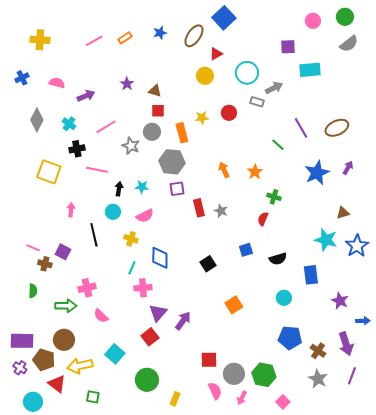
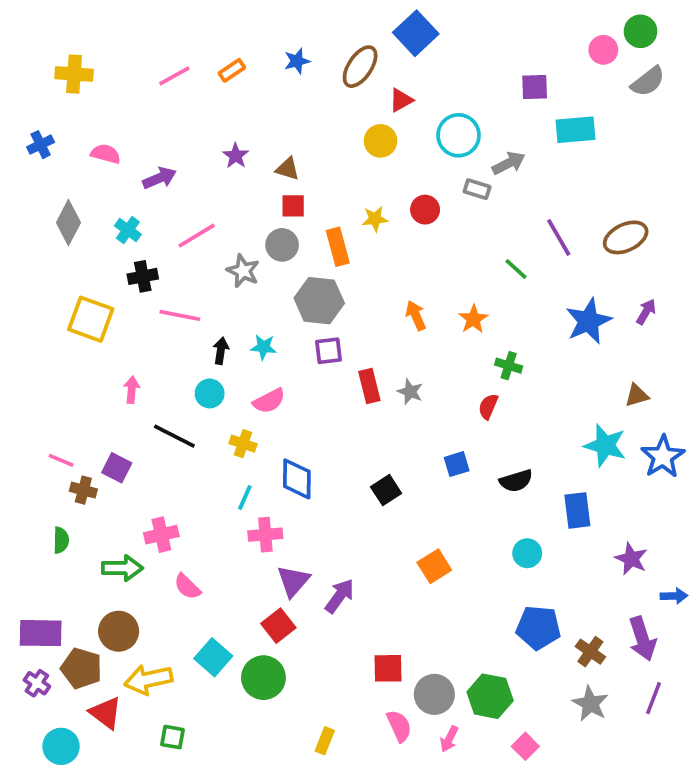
pink circle: (313, 21) -> (603, 50), moved
black line: (94, 235) -> (174, 436), turned -50
green circle: (147, 380) -> (263, 678), moved

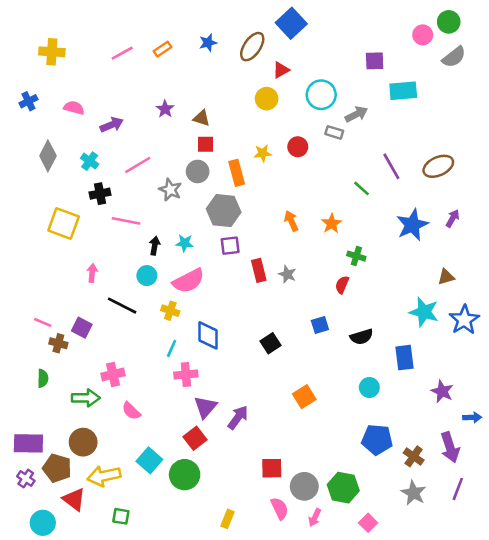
pink semicircle: (269, 401) -> (188, 281), size x1.4

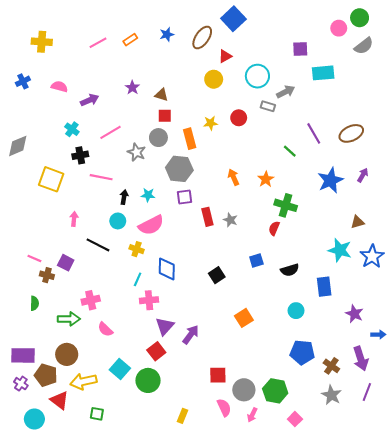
gray diamond: (48, 156) -> (18, 146), moved, turned 40
green cross: (356, 256) -> (286, 205), size x1.5

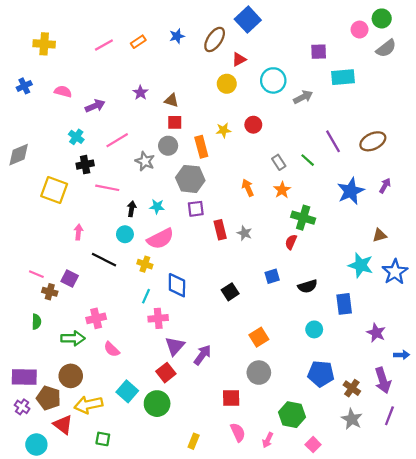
gray rectangle: (268, 106) -> (279, 162), moved, turned 40
gray circle: (244, 390) -> (259, 373), moved

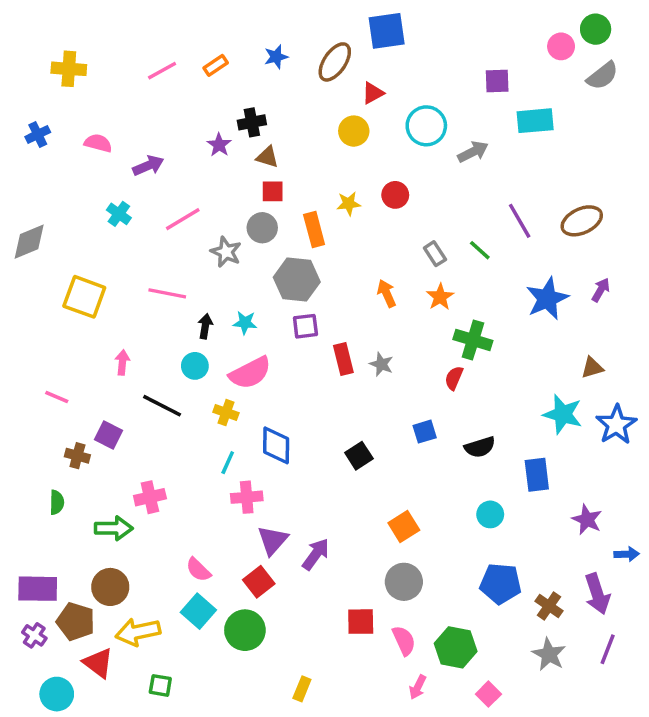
blue square: (248, 20) -> (387, 31), turned 35
black cross: (85, 165) -> (252, 122), moved
pink line: (36, 274) -> (57, 397), moved
pink semicircle: (112, 349) -> (198, 570), moved
pink semicircle: (238, 432) -> (404, 641), moved

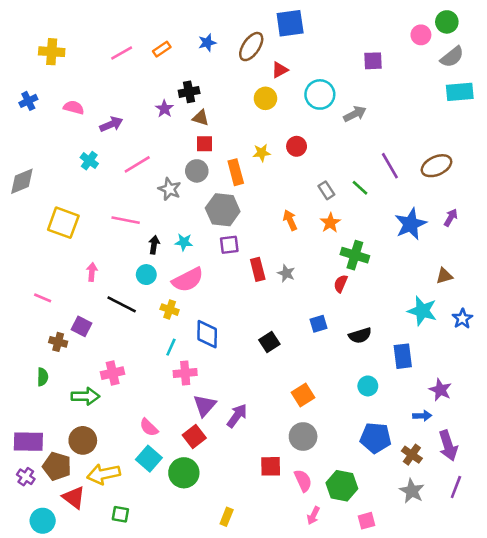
cyan rectangle: (535, 121) -> (460, 92), moved
blue star: (616, 425) -> (462, 319), size x0.7
blue arrow: (627, 554) -> (422, 416), moved
pink square: (488, 694) -> (367, 521), turned 30

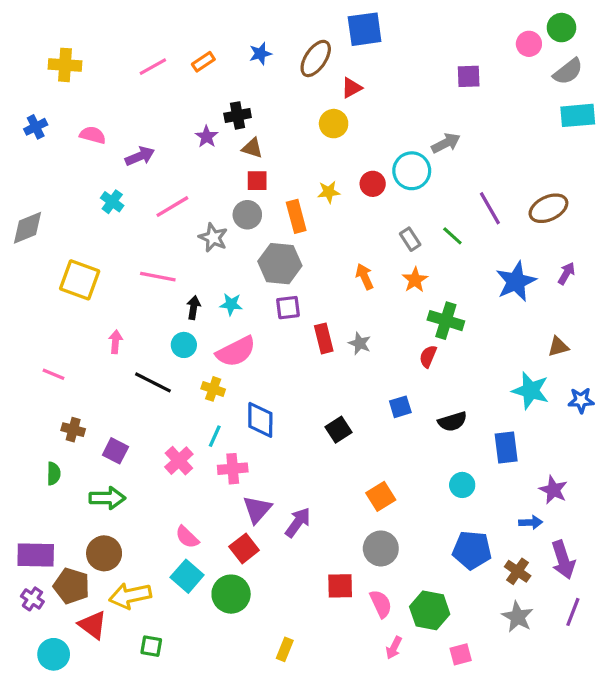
cyan circle: (320, 94) -> (412, 171), moved
blue star: (462, 319) -> (581, 400), turned 30
purple square: (81, 326) -> (115, 451), moved
pink cross: (113, 373) -> (179, 461), moved, turned -30

